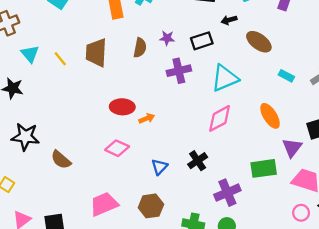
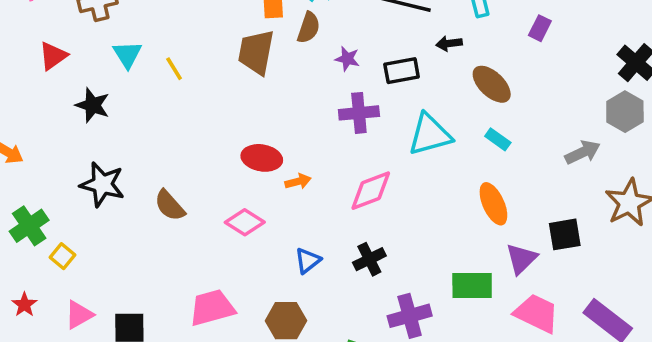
brown semicircle: (140, 48) -> (309, 28), moved
brown trapezoid: (96, 53) -> (256, 52), moved
cyan rectangle: (286, 76) -> (498, 139), moved
pink diamond: (220, 118) -> (371, 191), moved
brown semicircle: (61, 160) -> (170, 205), moved

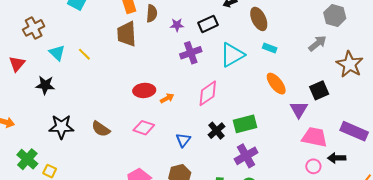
brown ellipse: (492, 84) -> (259, 19), turned 35
green rectangle: (472, 286) -> (245, 124), moved

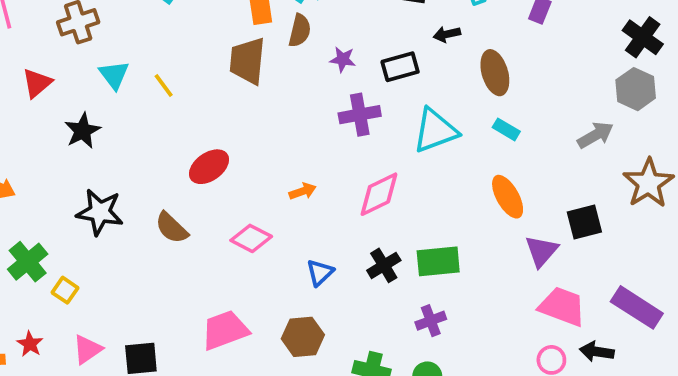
black star: (45, 85) -> (82, 131), turned 30
red ellipse: (144, 90) -> (209, 167), moved, turned -40
purple cross: (246, 156) -> (431, 321), size x0.7

